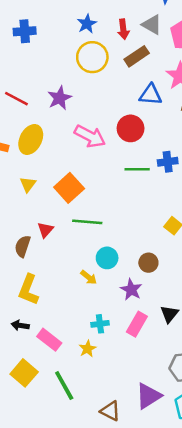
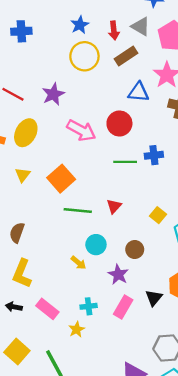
red triangle: (45, 230) -> (114, 206), moved
pink rectangle: (49, 340) -> (47, 309), moved

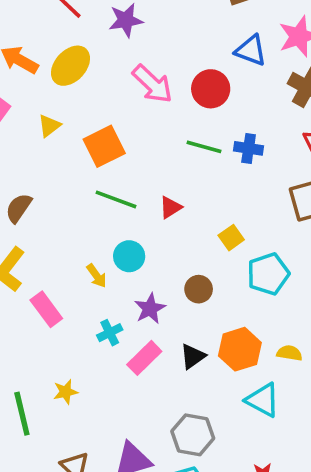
brown circle: (135, 250) -> (199, 289), moved
cyan cross: (89, 306) -> (110, 333), moved, turned -35
pink rectangle: (47, 309) -> (46, 309), moved
yellow star: (77, 329) -> (65, 392), moved

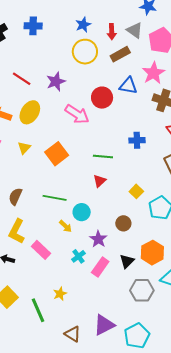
red circle: (211, 89) -> (102, 98), moved
green line: (204, 147) -> (103, 157), moved
green line: (116, 199) -> (55, 198), moved
gray hexagon: (193, 435) -> (142, 290), moved

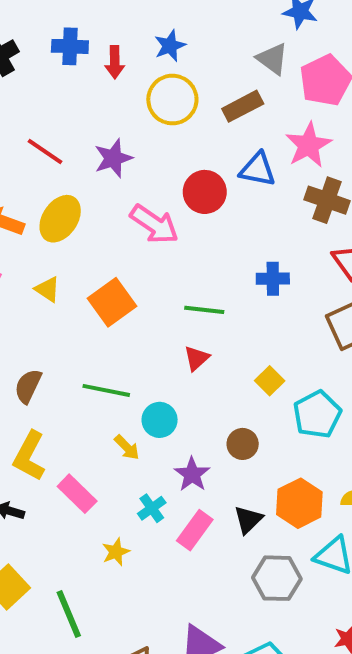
red arrow: (112, 32) -> (115, 62), moved
yellow triangle: (24, 148) -> (47, 289), turned -40
yellow star: (60, 294) -> (116, 552), moved

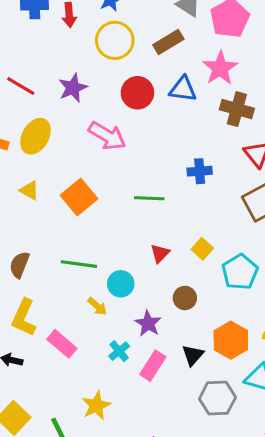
red circle: (205, 192) -> (137, 93), moved
red triangle: (197, 358) -> (160, 253), moved
yellow star: (116, 552) -> (96, 406), moved, size x1.4

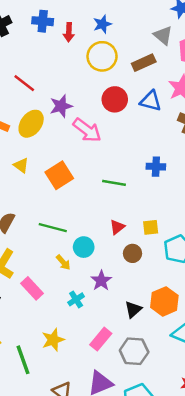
purple star: (73, 88) -> (61, 106), moved
yellow square: (202, 249) -> (151, 227), turned 35
brown circle: (185, 298) -> (133, 253), moved
pink rectangle: (153, 366) -> (101, 339), moved
gray hexagon: (217, 398) -> (134, 351), moved

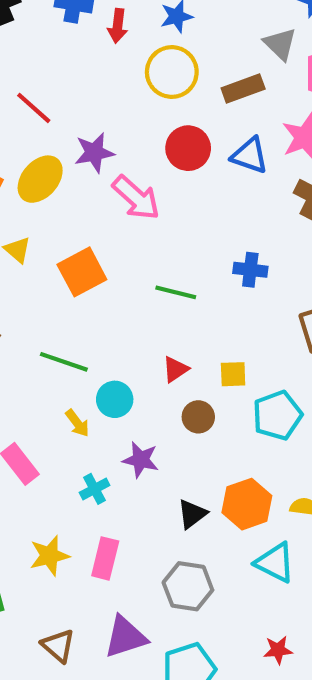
purple star: (101, 281) -> (141, 460), turned -30
pink rectangle: (101, 339) -> (105, 558), moved, turned -30

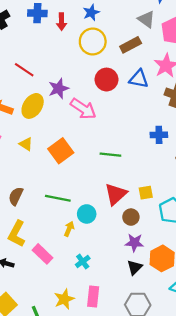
blue cross: (250, 270) -> (159, 135), moved
red triangle: (175, 369) -> (116, 194), size x1.6
yellow arrow: (77, 423) -> (69, 229), turned -112
purple star: (141, 460) -> (134, 243), moved

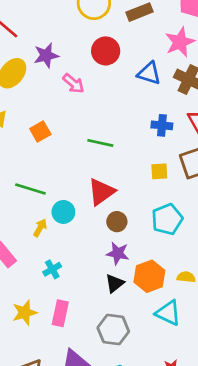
blue triangle: (139, 79) -> (149, 73), moved
pink arrow: (83, 109) -> (73, 83), size x0.7
orange square: (61, 151) -> (40, 132), size x0.7
yellow square: (146, 193) -> (159, 171), moved

